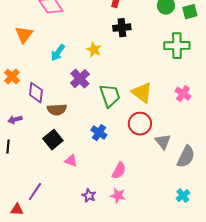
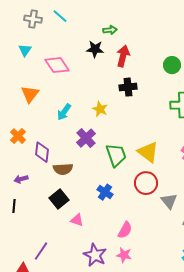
purple star: (89, 196) -> (95, 255), size x1.6

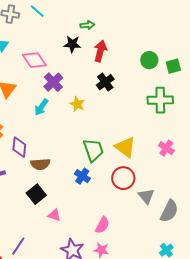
black cross: (128, 87) -> (105, 82), turned -30
purple cross: (86, 138) -> (53, 82), moved
blue cross: (105, 192) -> (82, 176), moved

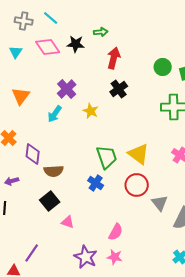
black star: (72, 44) -> (76, 44), moved
pink diamond: (34, 60) -> (48, 47), moved

